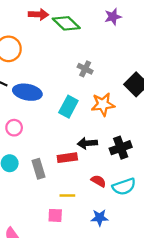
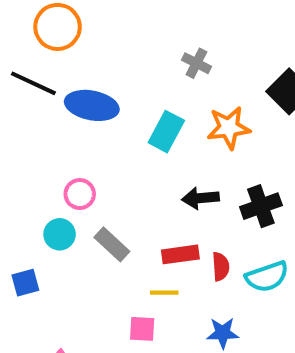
pink circle: (14, 128) -> (80, 194), moved
red rectangle: (67, 158) -> (180, 254), moved
gray rectangle: (38, 169) -> (112, 244), turned -30
red semicircle: (98, 181) -> (221, 267), turned 56

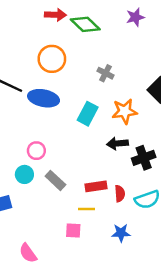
orange circle: (58, 27) -> (52, 59), moved
black arrow: (200, 198) -> (117, 143), moved

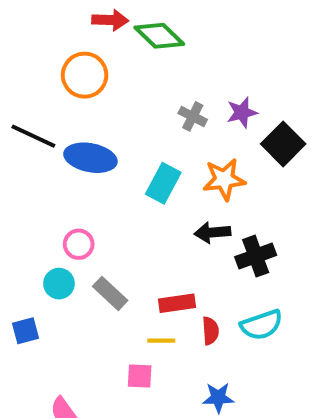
purple star: (135, 17) -> (242, 112), moved
orange circle: (52, 59) -> (85, 75), moved
red semicircle: (120, 194) -> (210, 331), moved
blue star: (121, 233) -> (218, 398), moved

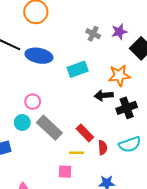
orange star: (224, 179) -> (119, 76), moved
cyan rectangle: (163, 183) -> (78, 69), turned 42
gray rectangle: (110, 293) -> (49, 128), size x1.4
red rectangle: (177, 303) -> (85, 133), turned 54

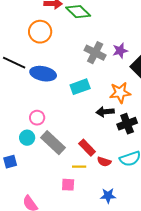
gray cross: (93, 34) -> (95, 53), size x1.5
red semicircle: (103, 148) -> (104, 162), turned 112

